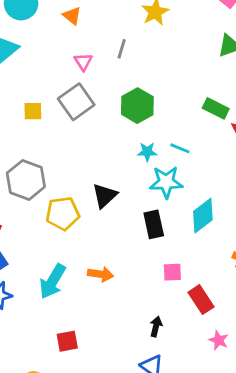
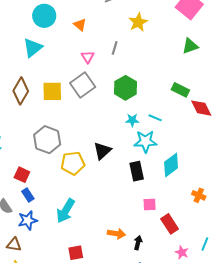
yellow square: (33, 111) -> (52, 91), size x1.5
orange arrow: (101, 274) -> (116, 234), moved

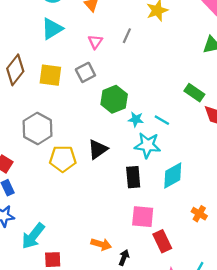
cyan triangle: (33, 48) -> (52, 29), moved
gray square: (83, 85) -> (85, 72), size x0.7
green hexagon: (125, 88) -> (114, 99), moved
pink square: (150, 205) -> (143, 217), size x1.5
cyan arrow: (66, 211) -> (33, 236), moved

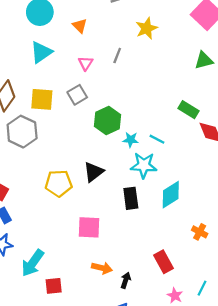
gray hexagon: (37, 128) -> (22, 132), moved
pink square: (143, 217) -> (89, 227), moved

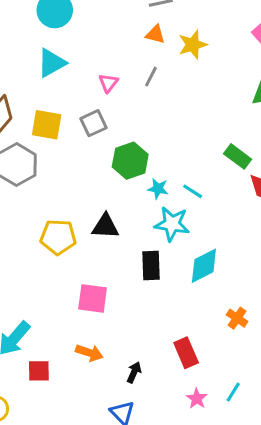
orange triangle: (80, 26) -> (155, 34), moved, turned -35
black triangle: (94, 172) -> (105, 226), turned 35
orange arrow: (102, 268) -> (89, 353), moved

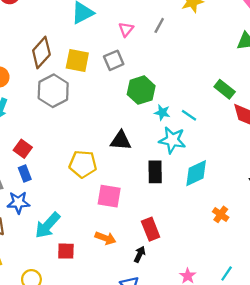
yellow pentagon: (58, 237) -> (83, 164), moved
red rectangle: (186, 353) -> (151, 229), moved
cyan line: (233, 392) -> (227, 273), moved

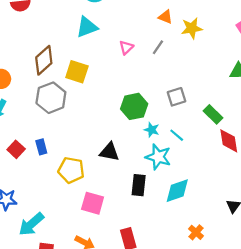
gray square: (114, 60) -> (176, 97), moved
blue rectangle: (25, 174) -> (41, 147), moved

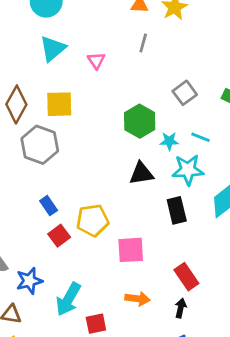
pink triangle: (126, 47) -> (96, 61), moved
red square: (16, 149) -> (59, 236), moved, turned 30
black triangle: (109, 152) -> (141, 173), moved

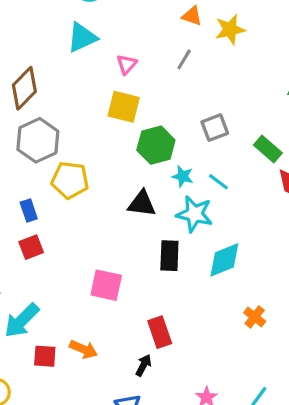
yellow square: (59, 104) -> (124, 107), moved
yellow pentagon: (93, 220) -> (70, 180), moved
orange arrow: (137, 299) -> (84, 349), moved

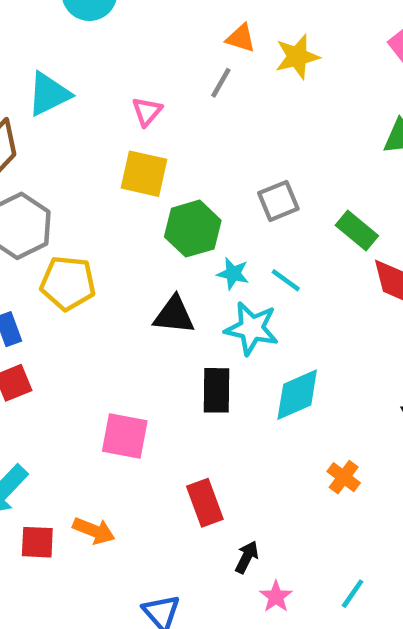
cyan triangle: (82, 37) -> (49, 94), moved
gray line: (184, 59) -> (221, 83), moved
black arrow: (144, 365) -> (247, 557), moved

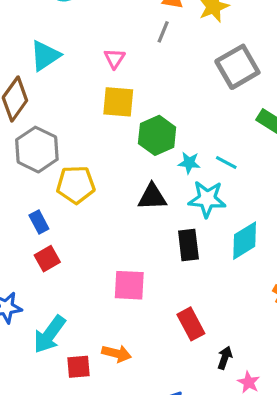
gray square: (278, 201) -> (237, 67), moved, size x1.5

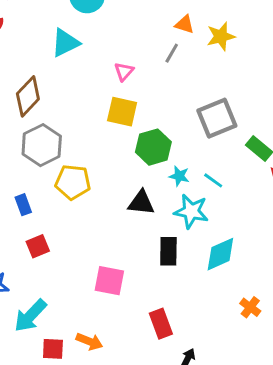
cyan triangle: (45, 56) -> (65, 43), moved
gray square: (237, 67) -> (217, 118), moved
blue rectangle: (39, 222) -> (23, 205), moved

